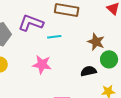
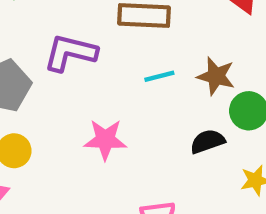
cyan line: (54, 37) -> (159, 76), moved

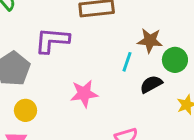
cyan line: (159, 76) -> (127, 62), moved, turned -48

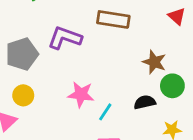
cyan line: (127, 62) -> (105, 112), moved

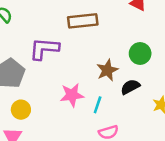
brown star: (154, 62) -> (107, 70), moved, turned -30
green circle: (172, 86) -> (140, 53), moved

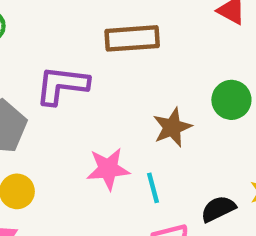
black semicircle: (130, 87) -> (218, 209), moved
cyan line: (98, 105) -> (153, 188), turned -36

